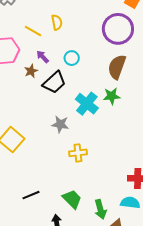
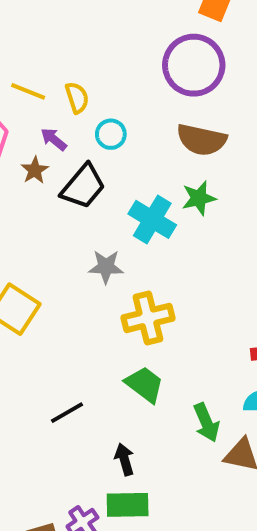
yellow semicircle: (57, 22) -> (77, 98), moved
brown semicircle: (117, 67) -> (202, 140), turned -90
yellow cross: (78, 153) -> (148, 318), size x1.4
green trapezoid: (72, 199) -> (144, 384), moved

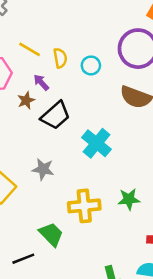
cyan circle: (111, 134) -> (91, 65), moved
green star: (199, 198) -> (129, 199), moved
gray star: (106, 267) -> (43, 169), moved
green trapezoid: (144, 384) -> (51, 234), moved

